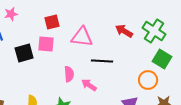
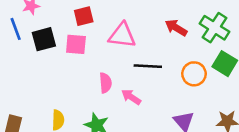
black square: (24, 53) -> (44, 39), moved
orange circle: (148, 80) -> (194, 74), moved

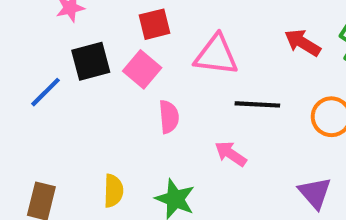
blue line: (16, 29) -> (46, 92), moved, turned 65
pink square: (76, 44) -> (142, 69), turned 35
pink semicircle: (105, 83) -> (169, 117), moved

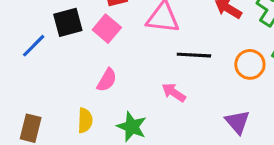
pink semicircle: (169, 117) -> (107, 80), moved, turned 35

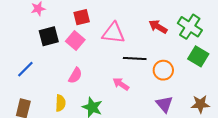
blue line: (34, 46) -> (25, 69), moved
orange circle: (250, 64) -> (163, 70), moved

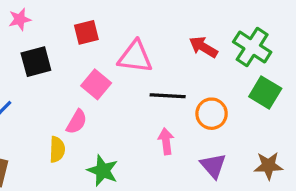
pink square: (75, 40) -> (96, 84), moved
pink arrow: (121, 84) -> (166, 141), moved, turned 49
yellow semicircle: (60, 103) -> (57, 149), moved

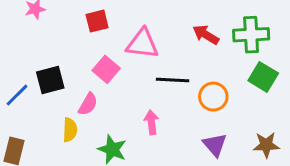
green cross: (252, 47) -> (251, 35), turned -36
black square: (36, 62) -> (50, 80), moved
pink arrow: (166, 141) -> (151, 122), moved

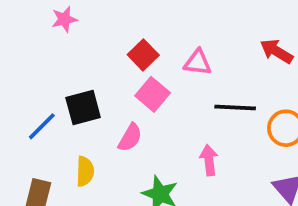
red square: (97, 21) -> (143, 55), moved, turned -30
pink triangle: (142, 44) -> (198, 62), size x0.7
yellow semicircle: (70, 130) -> (85, 171), moved

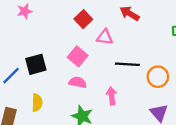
red arrow: (276, 51) -> (130, 13), moved
red square: (143, 55) -> (83, 19), moved
pink semicircle: (130, 138) -> (78, 82), moved, turned -108

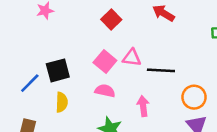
pink triangle: (105, 37) -> (132, 58), moved
orange circle: (158, 77) -> (194, 97), moved
yellow semicircle: (37, 103) -> (62, 102), moved

